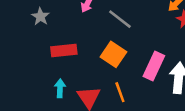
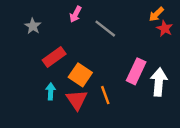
red rectangle: (64, 50) -> (54, 57), turned -30
orange square: (113, 54) -> (80, 75), moved

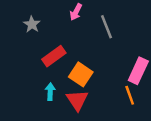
gray line: (105, 29) -> (106, 27), turned 30
orange line: (105, 95) -> (130, 95), moved

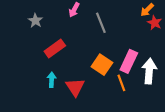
orange square: (81, 74) -> (102, 65), moved

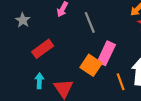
pink rectangle: (129, 61) -> (106, 53), moved
orange line: (121, 83) -> (121, 82), moved

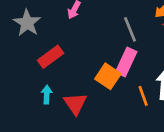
gray star: (23, 20) -> (27, 23), size x1.5
gray line: (90, 22) -> (130, 29), moved

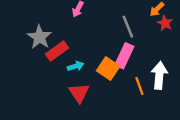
gray star: (27, 23) -> (40, 37), moved
cyan arrow: (47, 95) -> (76, 66), moved, turned 70

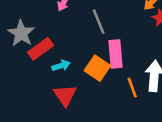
gray line: (128, 27) -> (99, 22), moved
pink rectangle: (124, 56) -> (115, 54), turned -30

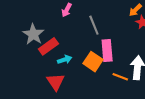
orange line: (132, 88) -> (120, 77), turned -49
red triangle: (65, 95) -> (56, 82), moved

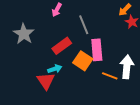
red rectangle: (48, 46) -> (62, 46), moved
cyan arrow: (65, 60) -> (55, 69), moved

